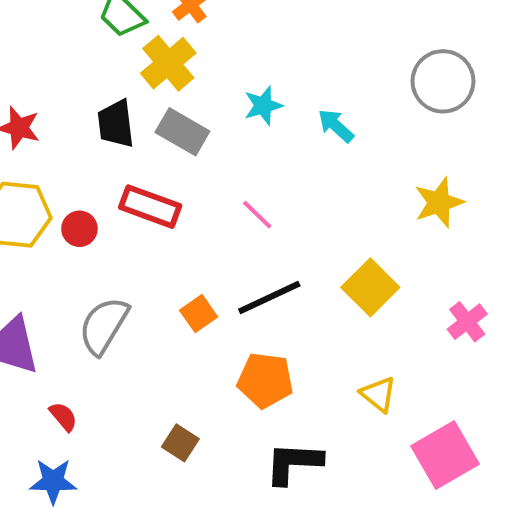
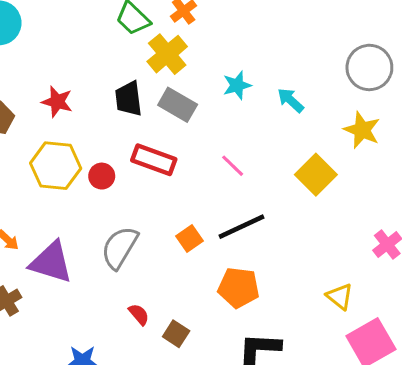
yellow star: (439, 203) -> (362, 130), moved, turned -30
yellow square: (370, 287) -> (316, 175), moved
yellow triangle: (378, 394) -> (340, 297), moved
red semicircle: (63, 417) -> (139, 314), moved

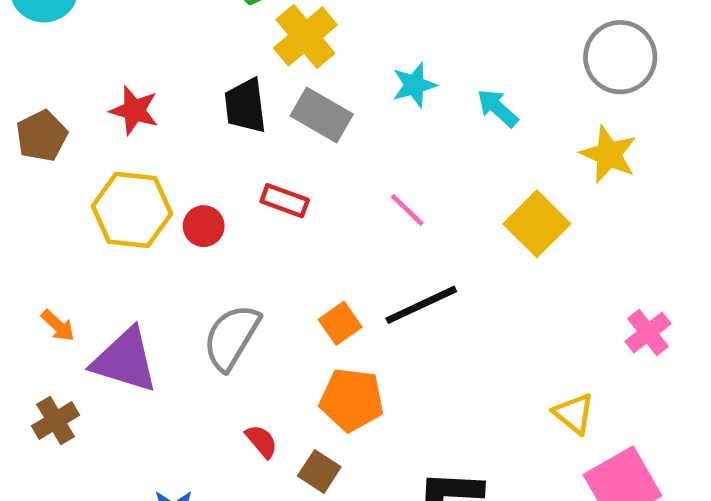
red rectangle: (154, 160) -> (285, 201), size x0.7
orange pentagon: (239, 288) -> (352, 400), moved

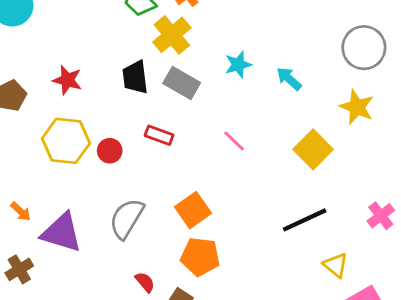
black line: (421, 305) -> (305, 220), moved
orange square: (340, 323) -> (193, 210), size x1.4

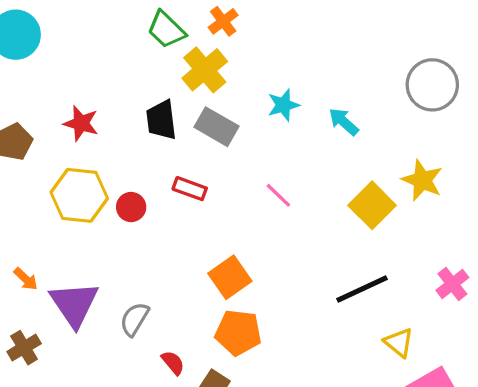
yellow star: (357, 107) -> (422, 180), moved
gray semicircle: (127, 219) -> (134, 319), moved, size x0.7
purple triangle: (62, 233) -> (74, 304), turned 39

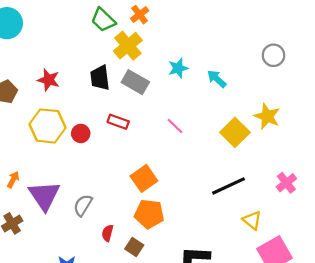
gray circle: (432, 85) -> (274, 55), size x0.7
orange arrow: (26, 279) -> (13, 180), turned -105
red semicircle: (173, 363) -> (107, 233), turned -126

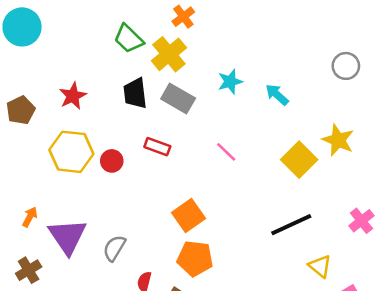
green trapezoid: (103, 20) -> (129, 39), moved
red star: (49, 80) -> (73, 96), turned 30

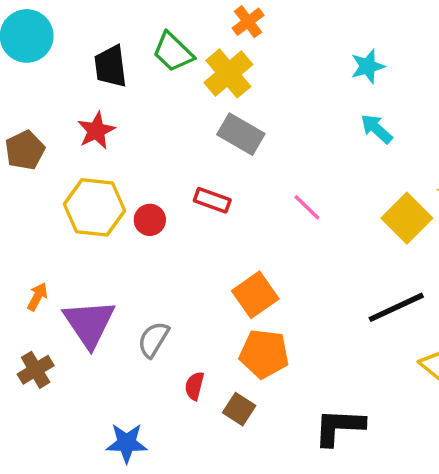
cyan star: (230, 82) -> (368, 66), moved
black trapezoid: (135, 93) -> (111, 66), moved

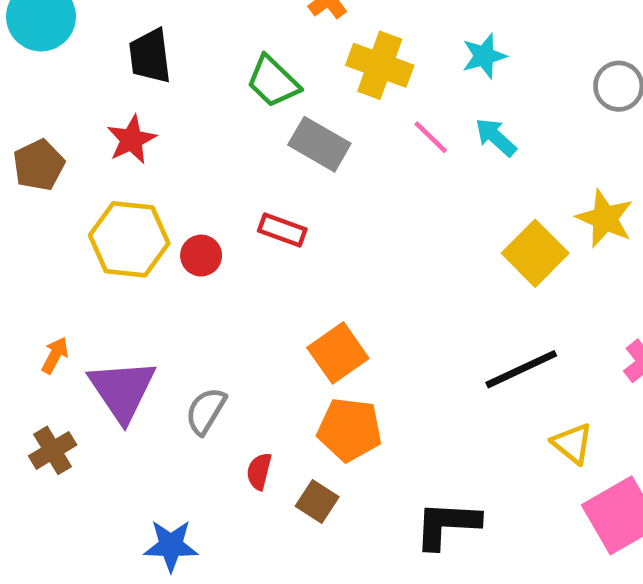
green trapezoid: (173, 52) -> (273, 82), moved
yellow cross: (228, 73) -> (380, 65), moved, turned -30
pink line: (307, 207) -> (431, 137), moved

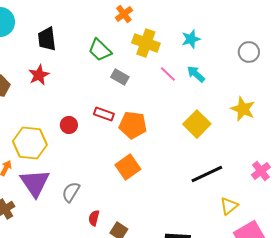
gray rectangle: (319, 144) -> (120, 77), size x0.7
yellow hexagon: (129, 239) -> (30, 143), moved
yellow square: (535, 253) -> (197, 124), moved
orange pentagon: (350, 430) -> (133, 125), moved
yellow triangle: (572, 443) -> (229, 206), turned 42

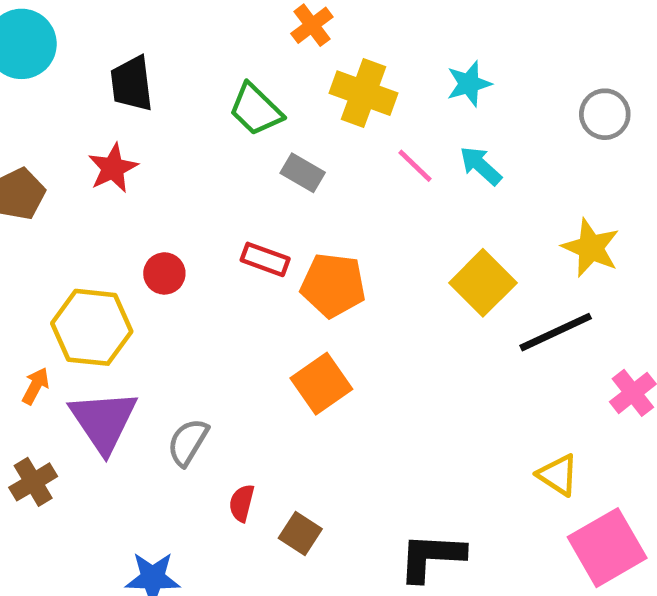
red circle: (69, 125) -> (164, 273), moved
black line: (207, 174) -> (556, 332), moved
yellow triangle: (229, 206) -> (558, 475), turned -48

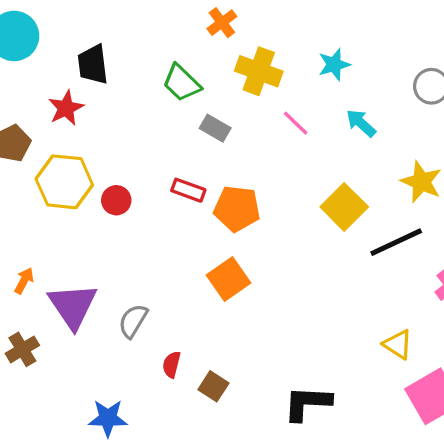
cyan arrow: (481, 166) -> (361, 123), moved
red star: (113, 168) -> (66, 108), moved
yellow hexagon: (92, 327) -> (64, 182), moved

